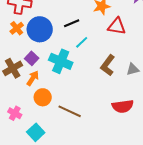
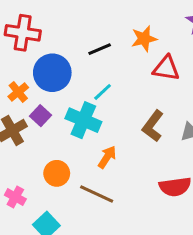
black line: (72, 23) -> (100, 49), moved
orange cross: (17, 28) -> (18, 92), moved
cyan line: (82, 42) -> (103, 92), moved
orange arrow: (33, 78) -> (107, 157), moved

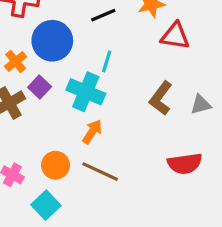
cyan line: (103, 92) -> (107, 61), turned -30
orange arrow: (107, 157) -> (92, 132), moved
orange circle: (57, 173) -> (55, 165), moved

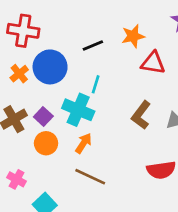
orange cross: (16, 61) -> (19, 74), moved
purple square: (40, 87) -> (43, 116), moved
orange circle: (55, 165) -> (46, 143), moved

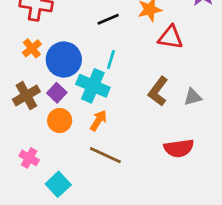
blue circle: (50, 67) -> (64, 59), moved

